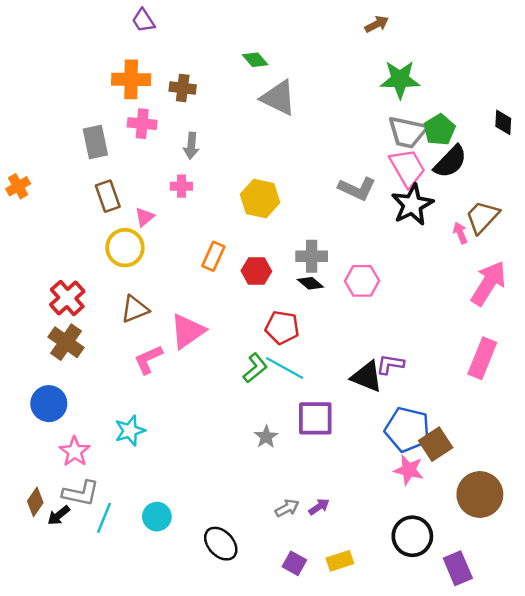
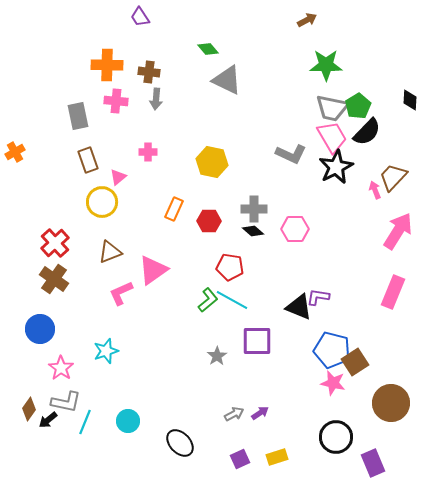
purple trapezoid: (143, 20) -> (140, 17), moved
gray arrow: (191, 146) -> (156, 99), moved
purple square: (294, 563) -> (240, 459), turned 36

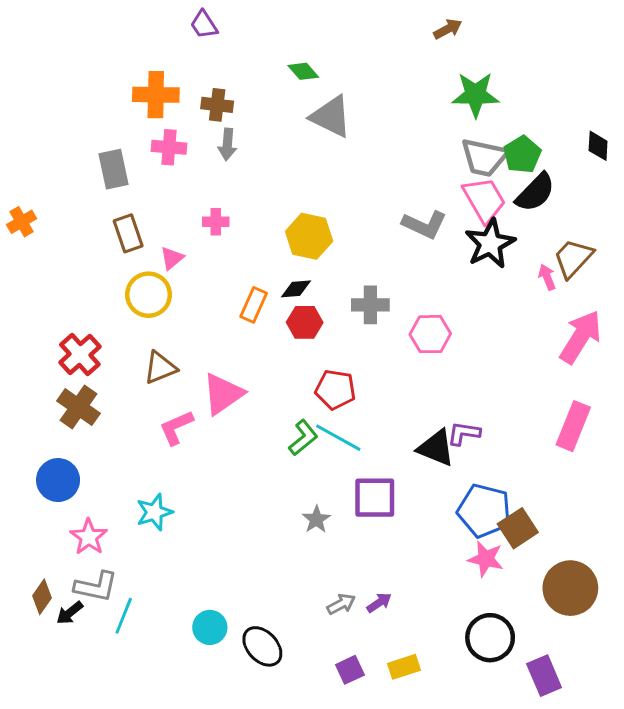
black diamond: (253, 231) -> (296, 289), moved, turned -45
cyan circle: (128, 421) -> (210, 627), moved

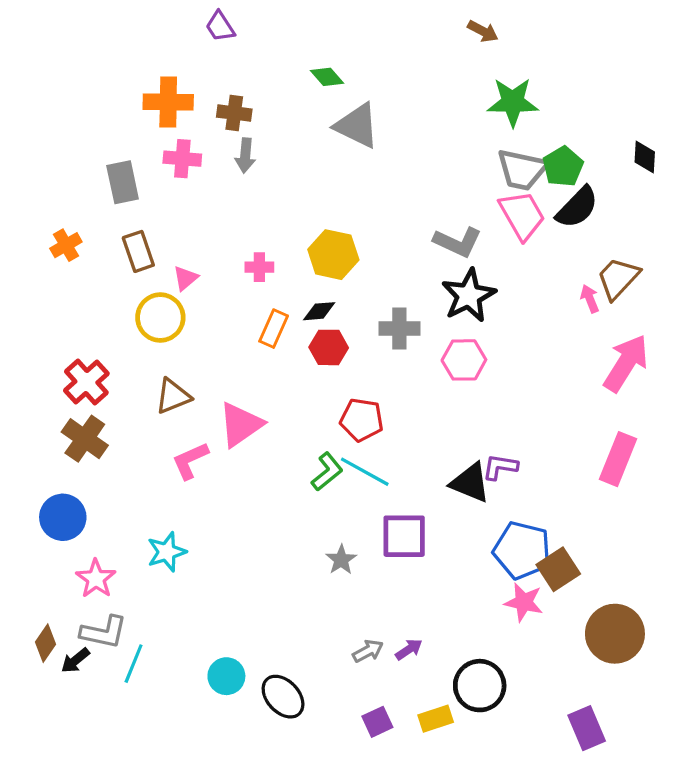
brown arrow: (448, 29) -> (483, 31), turned 56
orange cross: (22, 222) -> (66, 245), moved
pink cross: (216, 222) -> (259, 267), moved
black star: (490, 244) -> (469, 295), moved
black circle: (490, 638) -> (480, 686), moved

